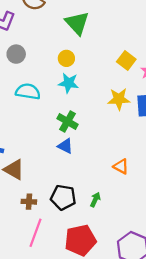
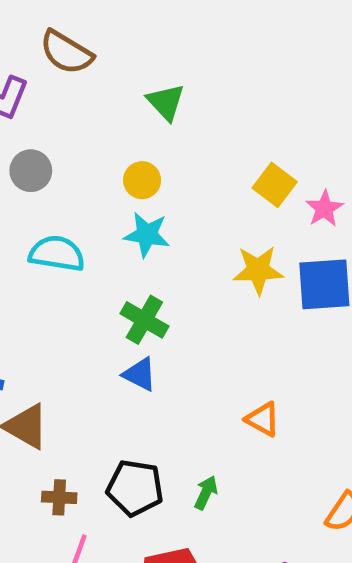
green triangle: (77, 23) -> (166, 102), size x0.7

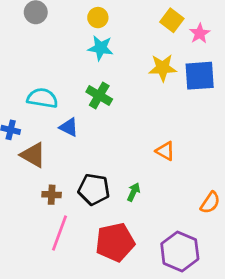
cyan semicircle: (57, 254) -> (42, 98), moved
blue triangle: (140, 374) -> (69, 127), moved

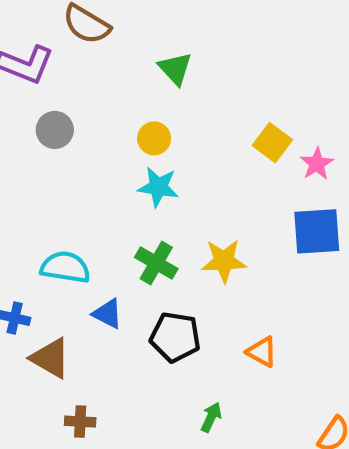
yellow star: (163, 68) -> (224, 261), moved
black pentagon: (94, 189) -> (175, 337), moved

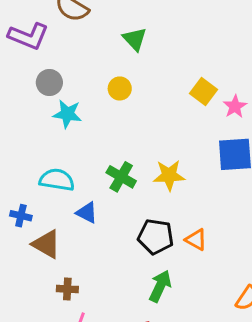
cyan star: (158, 187) -> (67, 114), moved
black pentagon: (175, 337) -> (156, 237), moved
green arrow: (211, 417) -> (160, 286), size x1.5

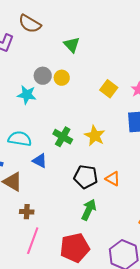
gray circle: (49, 83) -> (43, 76), moved
yellow square: (204, 91) -> (109, 89), moved
yellow star: (169, 175) -> (95, 136), turned 30

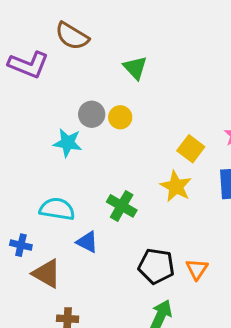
yellow square: (109, 89) -> (191, 149), moved
yellow star: (95, 136) -> (176, 186), moved
orange triangle: (113, 179) -> (197, 269), turned 35

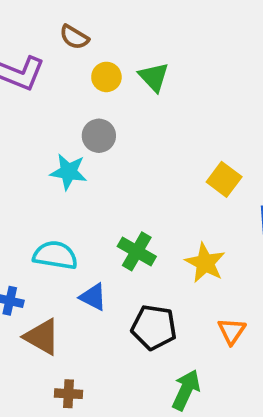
brown semicircle: (72, 36) -> (74, 37), size x0.7
yellow circle: (120, 117) -> (106, 77), moved
yellow star: (176, 186) -> (205, 263), moved
black pentagon: (156, 266) -> (154, 327), moved

